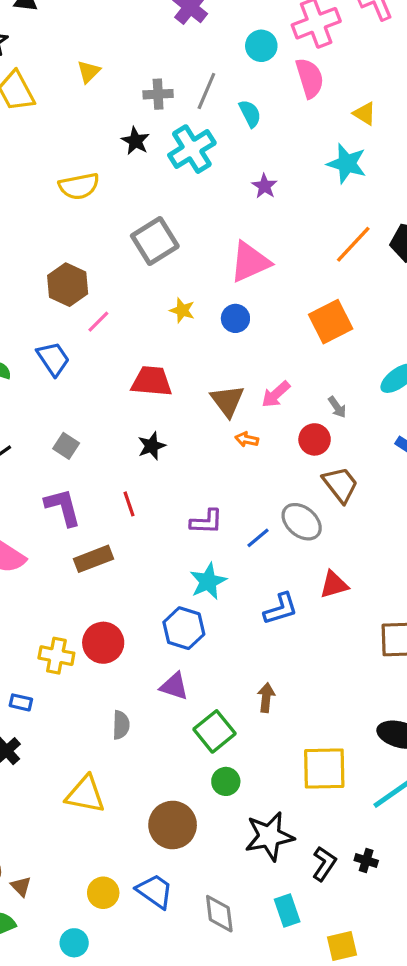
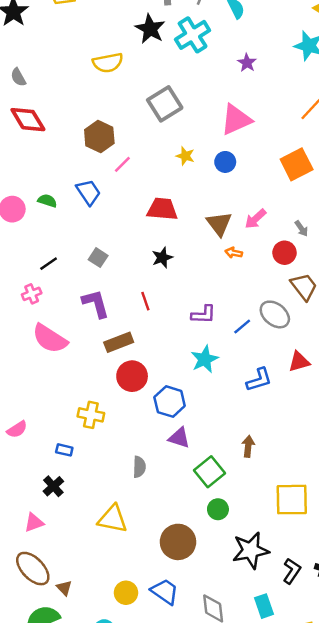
black star: (135, 141) -> (150, 29), size x1.4
blue hexagon: (184, 628) -> (170, 402), moved
red circle: (103, 643) -> (132, 376), moved

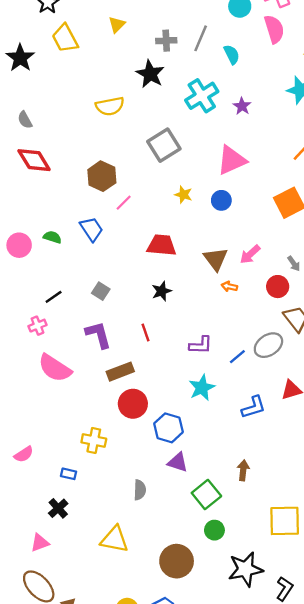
cyan cross: (193, 35) -> (202, 96), moved
gray ellipse: (275, 314) -> (268, 345), turned -72

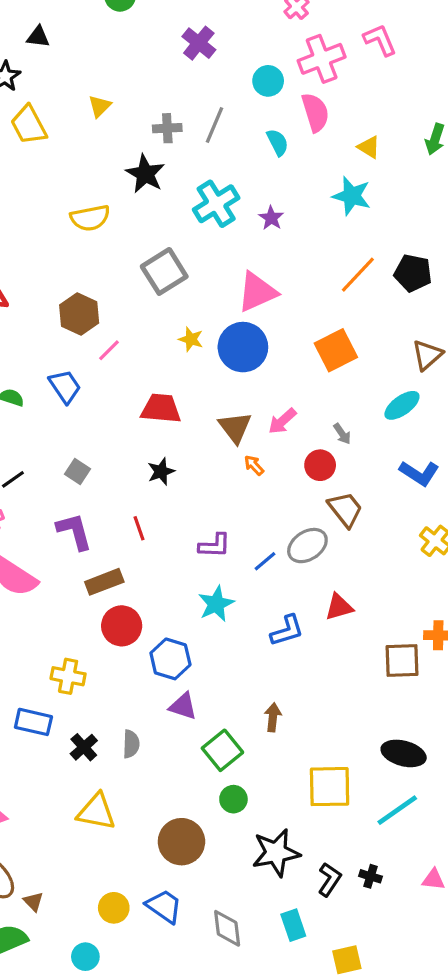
cyan semicircle: (232, 54) -> (278, 142), moved
blue circle: (221, 200) -> (243, 347), size x1.8
orange arrow: (229, 287) -> (254, 465), turned 35
blue rectangle: (69, 474) -> (33, 722), size x1.6
black cross: (58, 508) -> (84, 747), moved

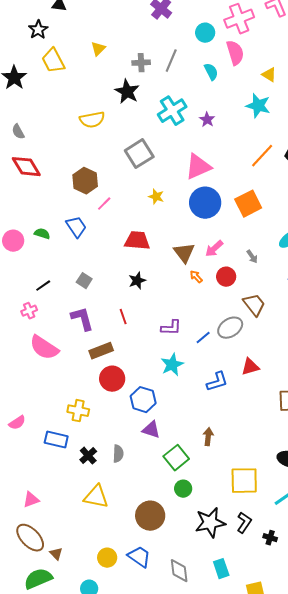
blue circle: (243, 347) -> (205, 203), moved
red circle: (320, 465) -> (226, 277), moved
black L-shape: (330, 879) -> (244, 523), moved

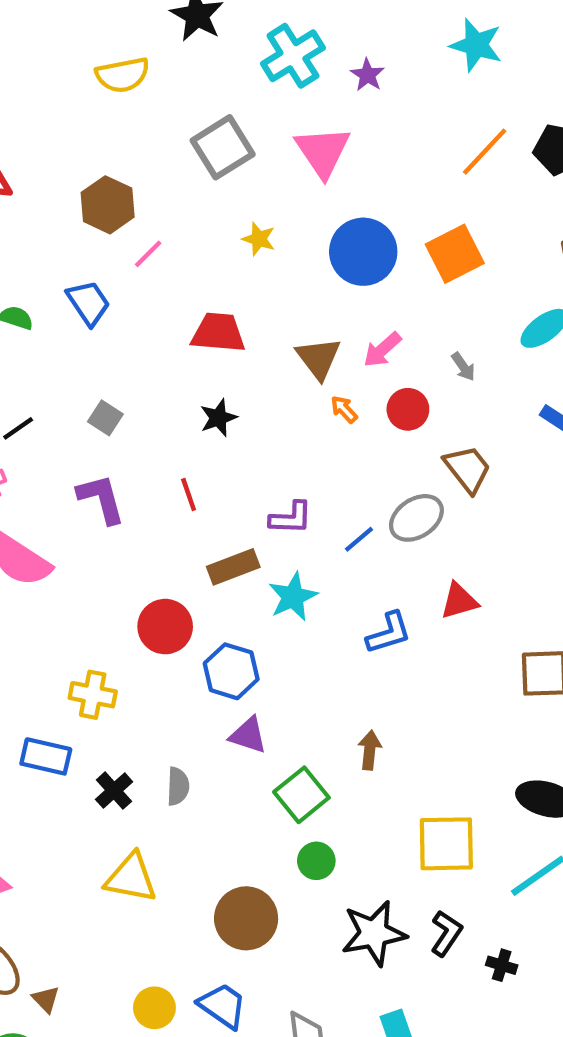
pink triangle: (198, 167) -> (323, 152), moved, turned -40
brown rectangle: (101, 351) -> (233, 567), moved

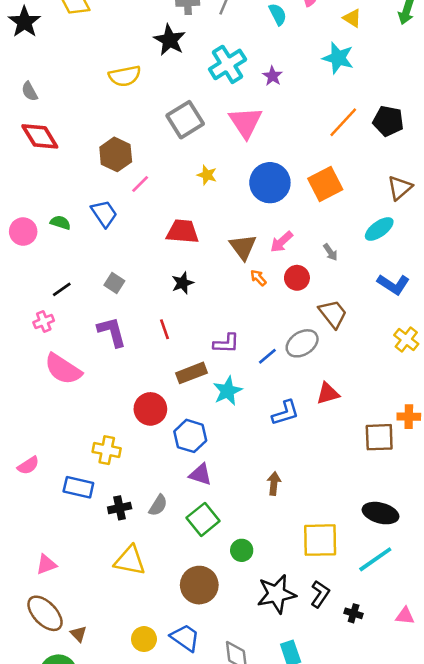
gray semicircle: (178, 786) -> (158, 505), turned 30
black cross: (114, 791) -> (120, 508), turned 30
green square: (301, 795) -> (203, 519), moved

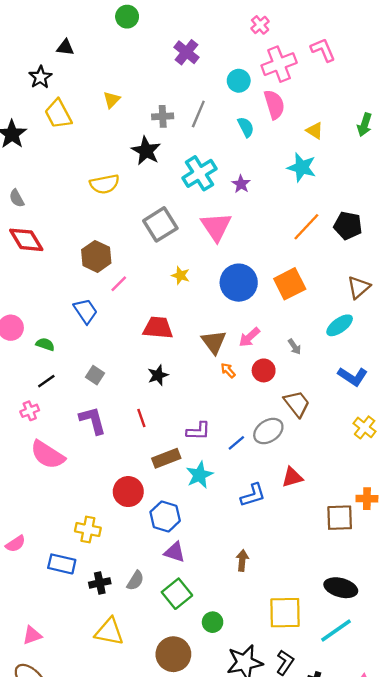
green semicircle: (60, 223) -> (45, 344), moved

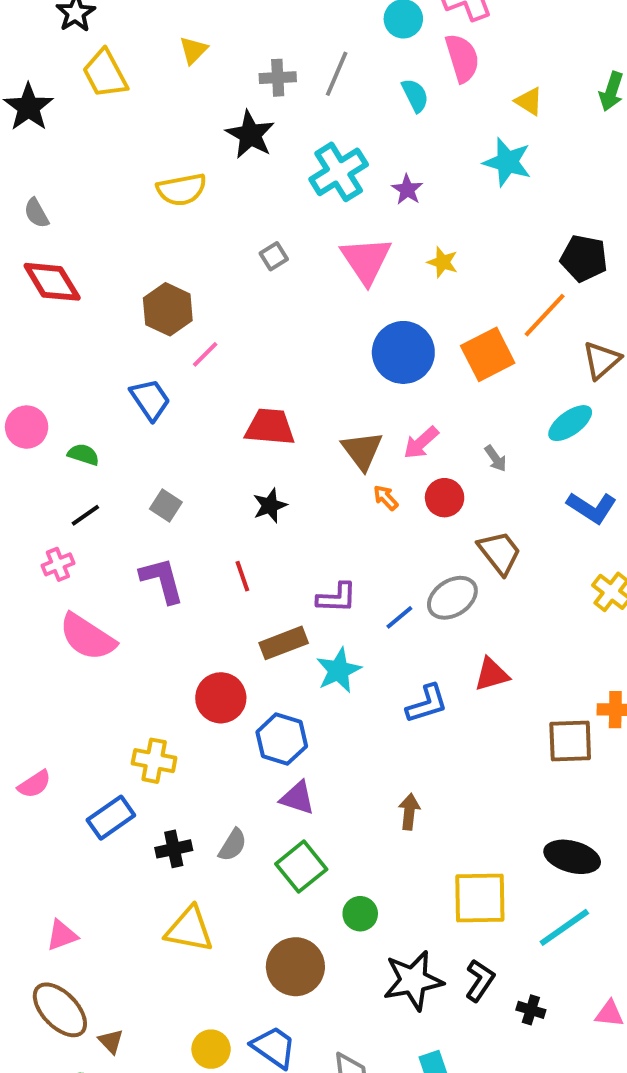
gray square: (160, 224) -> (274, 256), size x0.5
orange line: (306, 227) -> (545, 315), moved
yellow star: (181, 275) -> (443, 262), moved
blue rectangle: (62, 564) -> (111, 818), turned -48

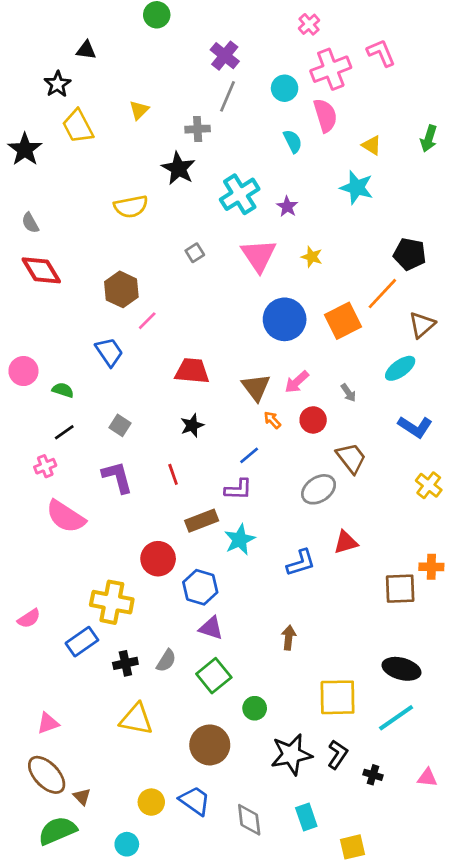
gray line: (337, 74) -> (227, 96), moved
blue line: (399, 617) -> (249, 455), moved
yellow cross: (154, 761) -> (112, 602), size x1.4

